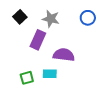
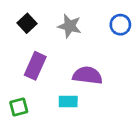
purple rectangle: (38, 40) -> (35, 66), moved
green square: (27, 78) -> (19, 107), moved

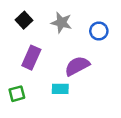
blue circle: (120, 25) -> (99, 31), moved
purple semicircle: (87, 75) -> (77, 66), turned -35

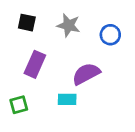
black square: (24, 20) -> (27, 23), turned -35

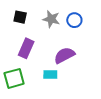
blue circle: (110, 35) -> (74, 20), moved
green square: (19, 105) -> (14, 78), size x1.5

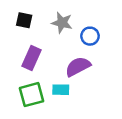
blue circle: (74, 20) -> (90, 36), moved
green square: (14, 78) -> (31, 95), moved

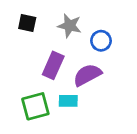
purple rectangle: (31, 58) -> (53, 65), moved

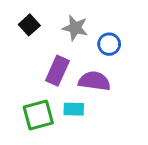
black square: (27, 23) -> (29, 25), turned 36
purple semicircle: (87, 75) -> (94, 81), turned 36

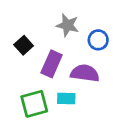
black square: (29, 25) -> (24, 45), moved

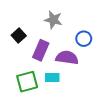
blue circle: (98, 40) -> (84, 39), moved

